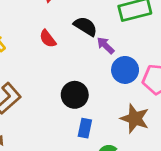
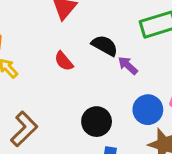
blue circle: (125, 70) -> (148, 110), moved

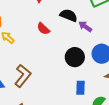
black circle: (97, 122) -> (75, 57), moved

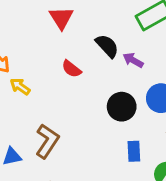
black semicircle: (69, 15) -> (107, 46), turned 30

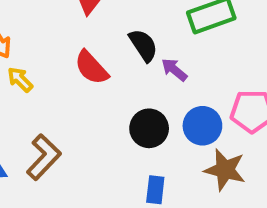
red semicircle: (71, 69) -> (91, 68), size x1.4

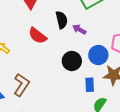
black semicircle: (143, 45) -> (62, 20), turned 30
blue rectangle: (155, 190) -> (90, 85), moved

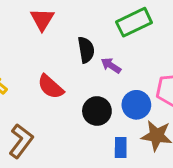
red semicircle: (38, 36) -> (51, 87), moved

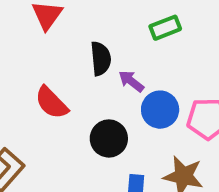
green rectangle: (134, 22) -> (165, 28), size x0.7
blue circle: (136, 105) -> (160, 110), moved

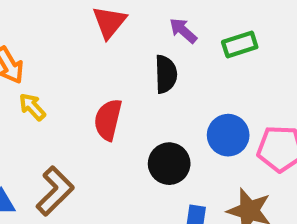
purple arrow: (131, 81) -> (183, 31), moved
red semicircle: (51, 103) -> (108, 120), turned 54

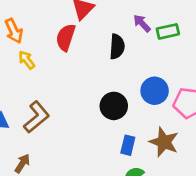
purple arrow: (183, 31) -> (142, 23), moved
red semicircle: (108, 120) -> (66, 37), moved

